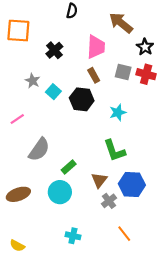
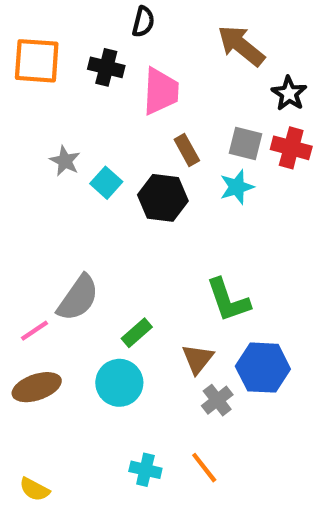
pink trapezoid: (96, 47) -> (161, 91), moved
black cross: (54, 50) -> (106, 67), moved, turned -35
cyan star: (118, 112) -> (237, 187), moved
pink line: (17, 119) -> (35, 331), moved
orange line: (124, 234) -> (204, 468), moved

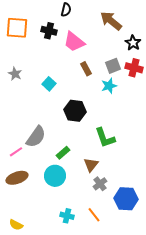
pink trapezoid: (161, 91) -> (74, 42), turned 125
gray square: (246, 143) -> (113, 66), turned -35
gray star: (65, 161) -> (15, 74), moved
black hexagon: (163, 198) -> (75, 111), moved
blue hexagon: (263, 368) -> (126, 199), moved

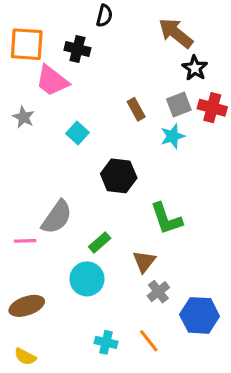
pink trapezoid: (74, 42) -> (52, 81), moved
black star: (133, 43) -> (195, 68), moved
pink line: (16, 152) -> (25, 241), turned 32
brown ellipse: (17, 178) -> (27, 306), moved

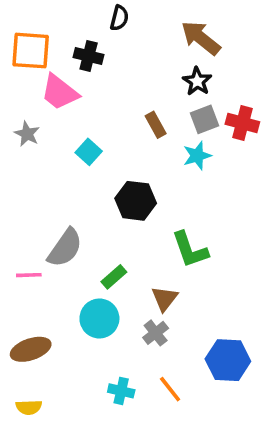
black star: (195, 68) -> (197, 81), moved
gray cross: (158, 292) -> (156, 333), moved
yellow semicircle: (25, 357) -> (29, 407), turned -30

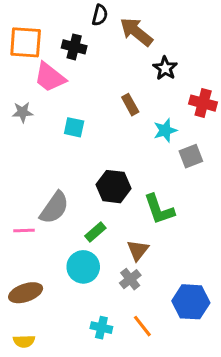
brown arrow: (201, 38) -> (136, 32), moved
gray square: (204, 119) -> (191, 156), moved
gray star: (27, 134) -> (23, 112), turned -30
cyan square: (89, 152) -> (74, 127), turned -30
black hexagon: (136, 201) -> (114, 187), moved

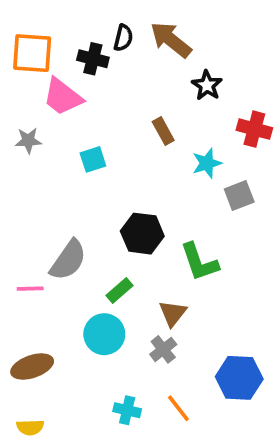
black semicircle: (100, 15) -> (123, 38), moved
cyan square: (74, 127) -> (93, 159), turned -30

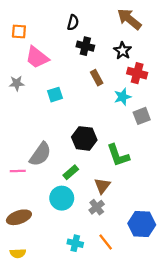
brown arrow: (171, 40) -> (129, 19), moved
orange square: (32, 53) -> (19, 31), size x0.6
black cross: (93, 59) -> (85, 46), moved
red cross: (254, 129) -> (137, 73), moved

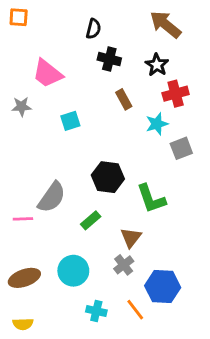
orange square: (19, 31) -> (19, 17), moved
red cross: (137, 73) -> (176, 94), turned -30
cyan circle: (62, 198) -> (73, 271), moved
blue hexagon: (142, 224) -> (163, 287), moved

